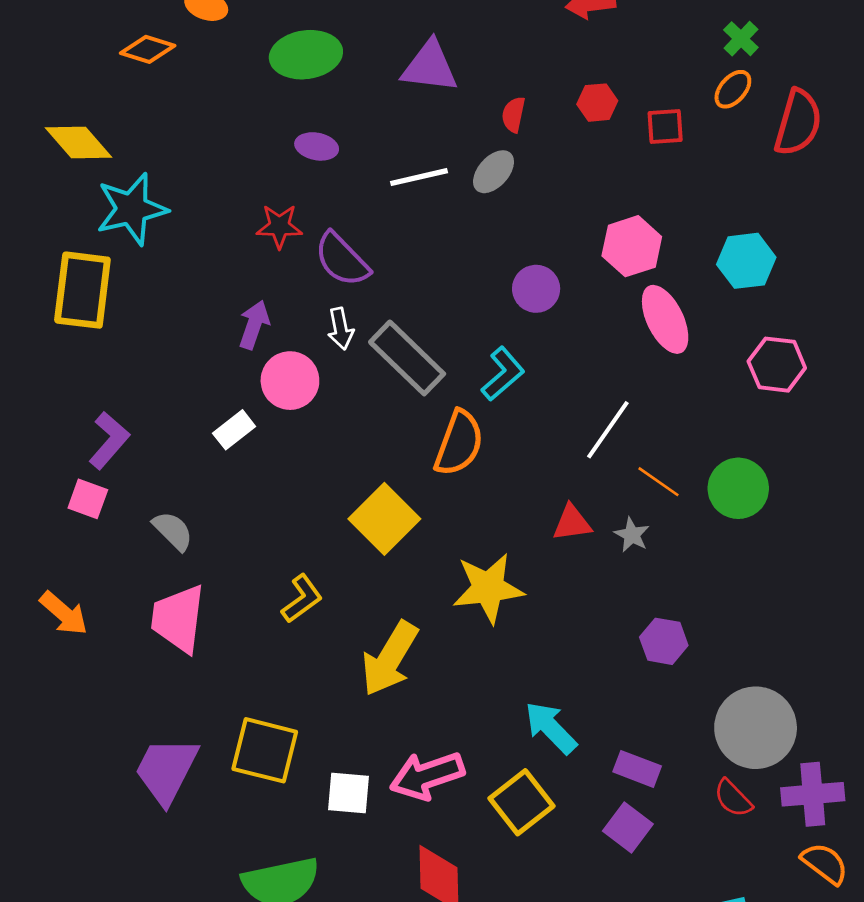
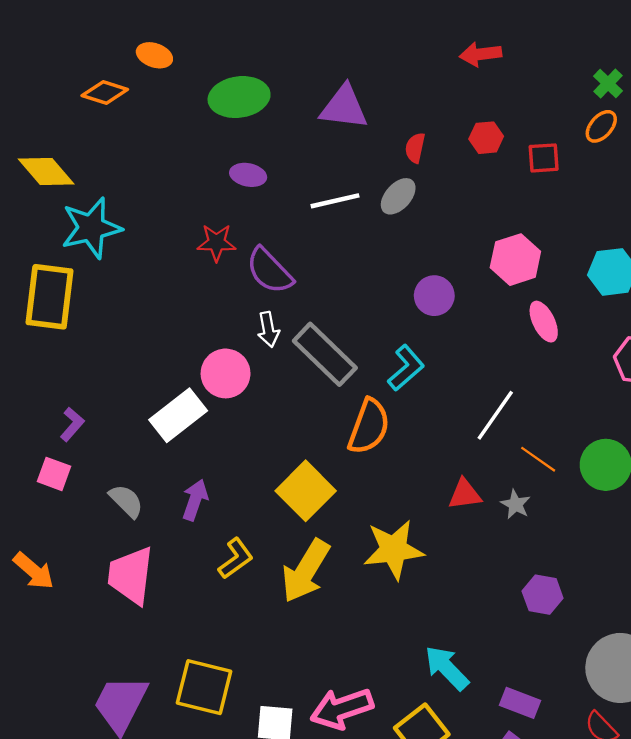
pink ellipse: (665, 319) -> (544, 322), size x0.7
purple arrow: (254, 325) -> (195, 500), moved
white rectangle: (234, 430) -> (178, 415), size x1.6
purple L-shape: (109, 440) -> (72, 424), size x0.7
yellow arrow: (390, 659) -> (306, 571), moved

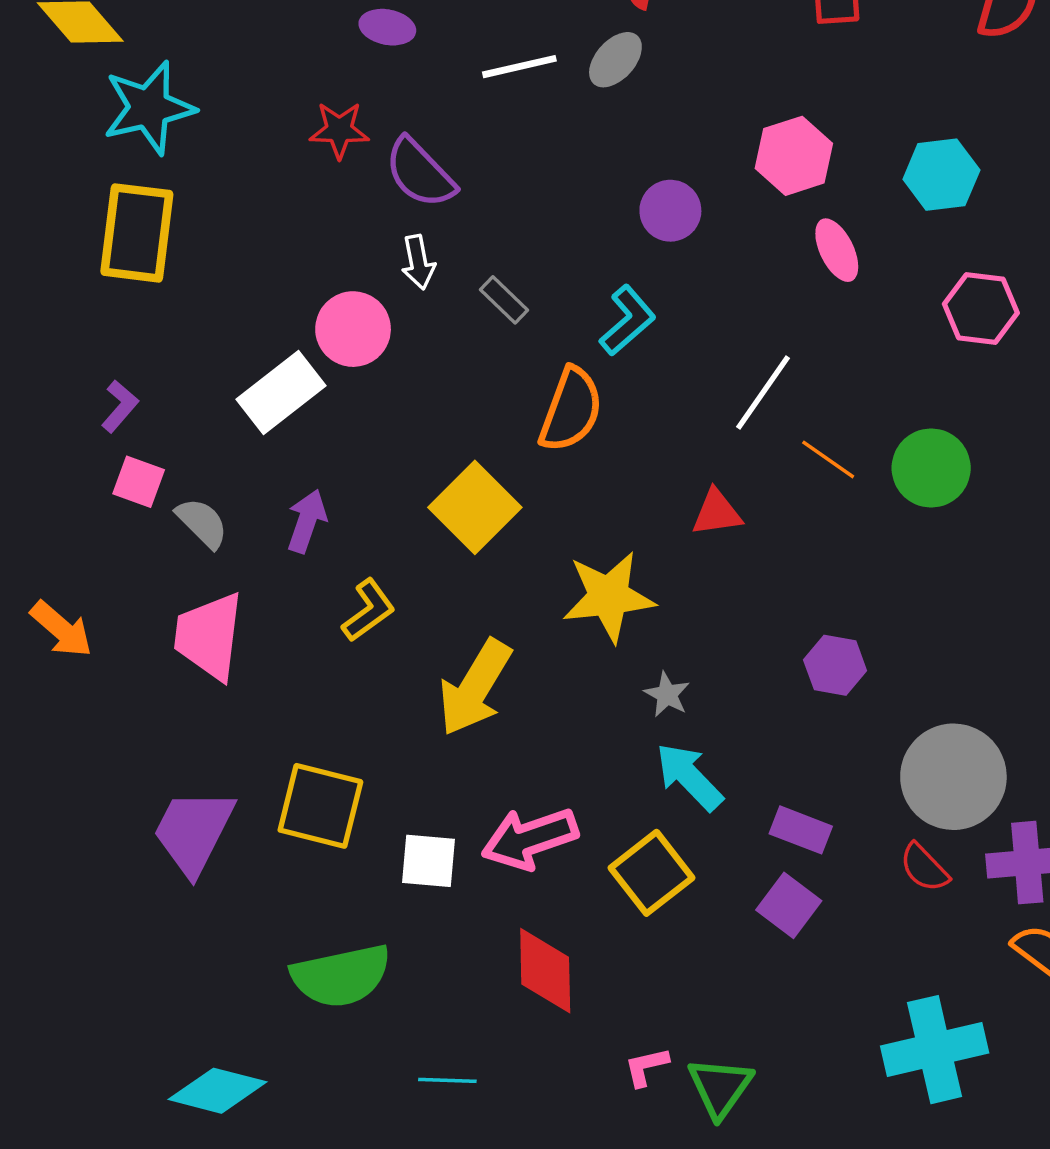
yellow rectangle: (50, 297) -> (137, 233), moved
gray rectangle: (325, 354) -> (504, 300), size x0.5
pink square: (54, 474) -> (139, 482), moved
gray star: (515, 504) -> (667, 694), moved
yellow arrow: (306, 571) -> (475, 688), moved

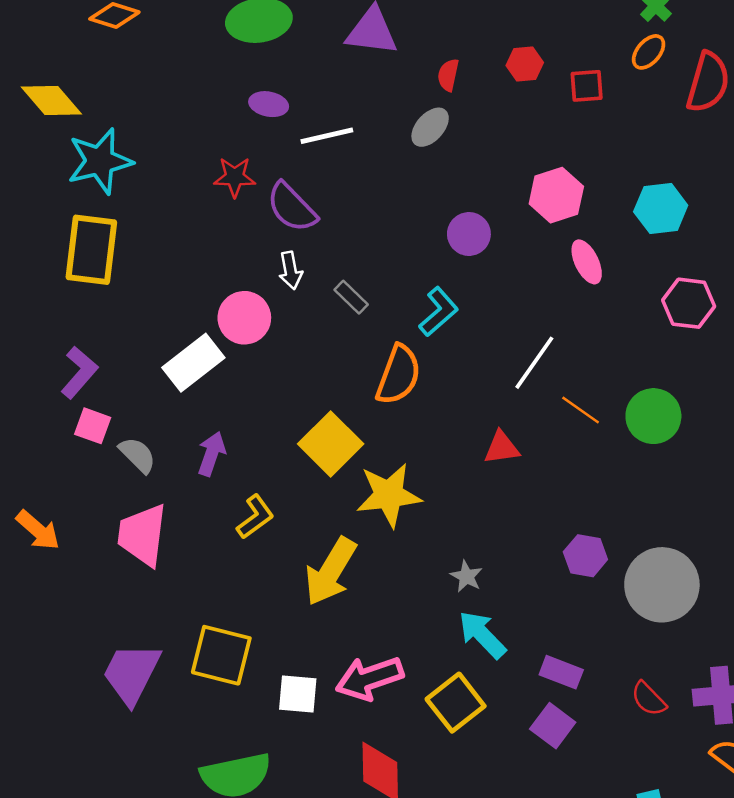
white line: (519, 67) -> (327, 136), moved
purple L-shape: (120, 406) -> (79, 372), size x1.4
yellow star: (609, 597) -> (389, 495), moved
gray circle: (953, 777) -> (662, 585), moved

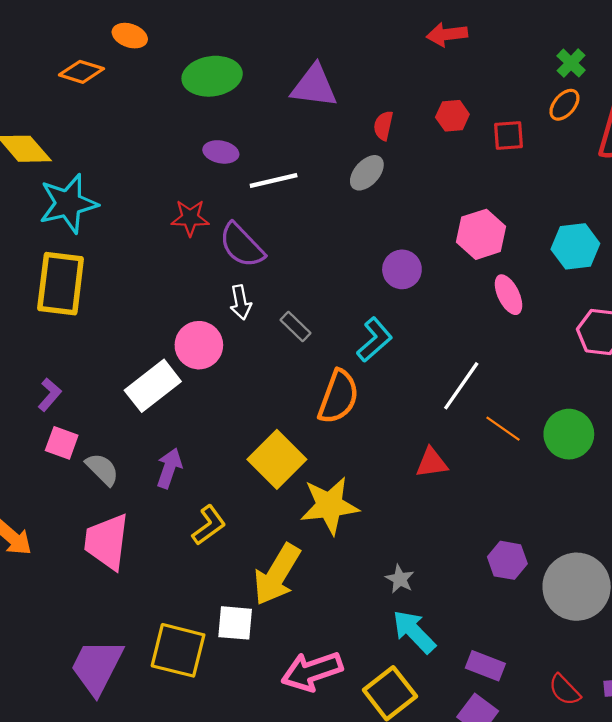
purple L-shape: (79, 372) -> (50, 395), size x0.7
white square: (298, 694) -> (235, 623), moved

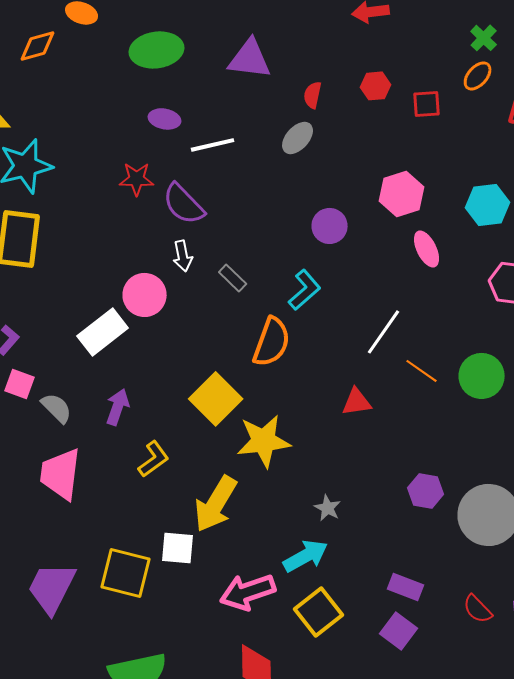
orange diamond: (81, 72) -> (38, 46), turned -33
cyan arrow: (414, 632) -> (306, 556), moved, turned 105

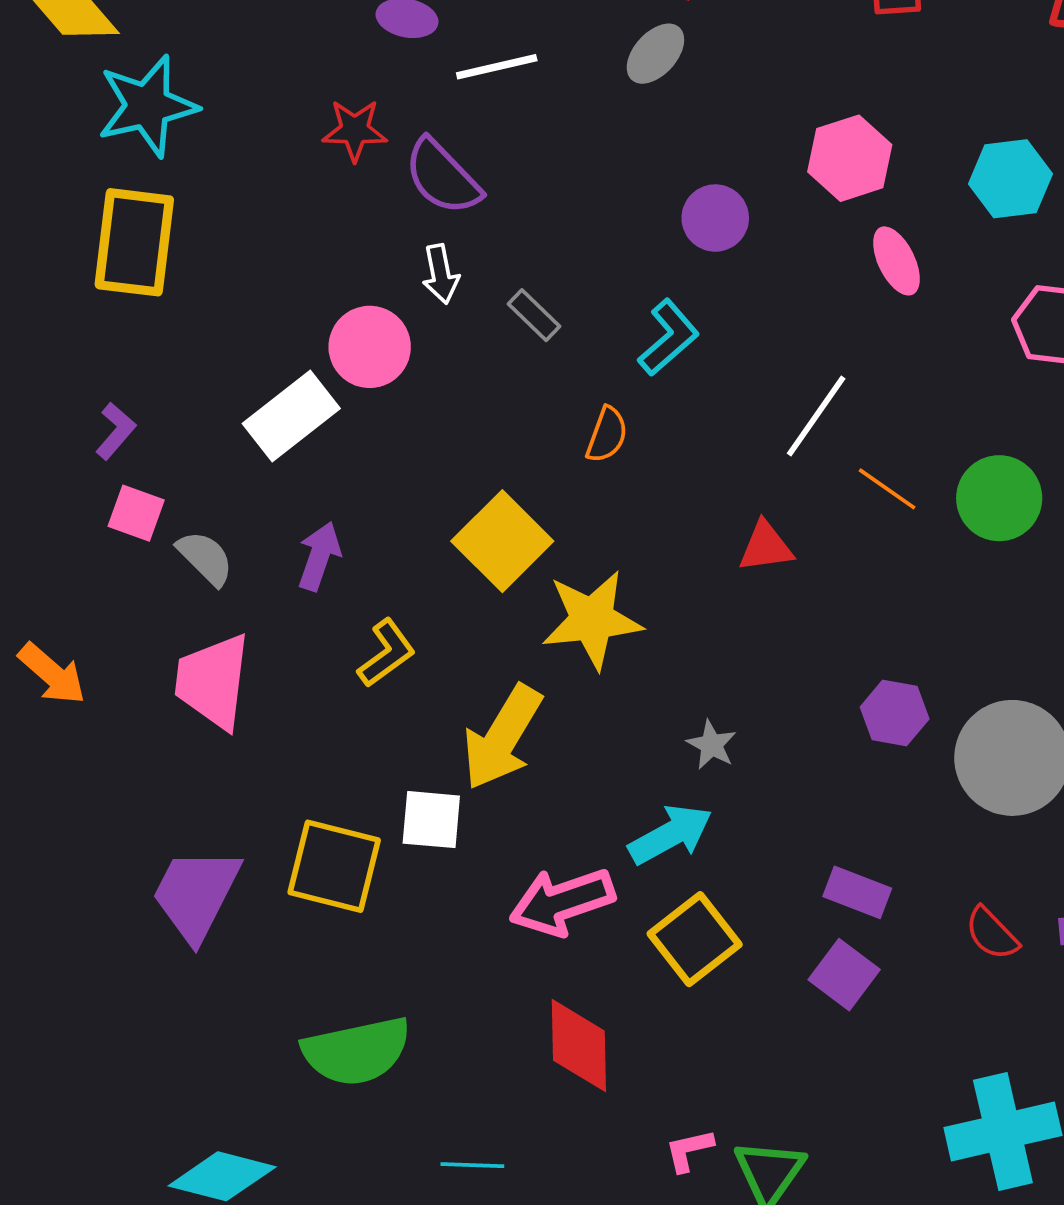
orange semicircle: (272, 342) -> (607, 435), size x0.6

